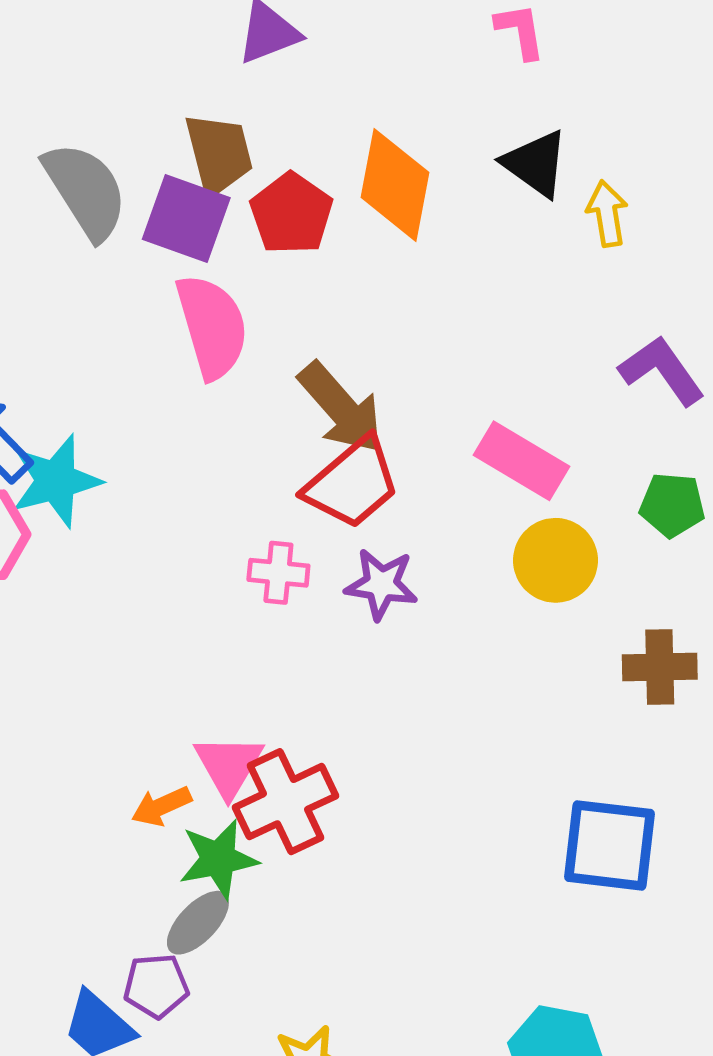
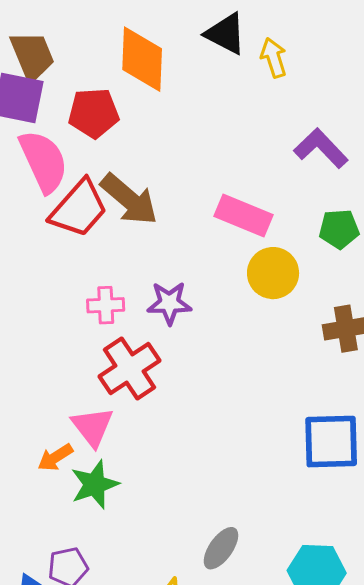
red pentagon: (291, 214) -> (94, 113), moved, turned -30
red trapezoid: (352, 483) -> (79, 209), moved
red cross: (285, 802) -> (130, 368), moved
gray ellipse: (198, 923) -> (221, 548), moved

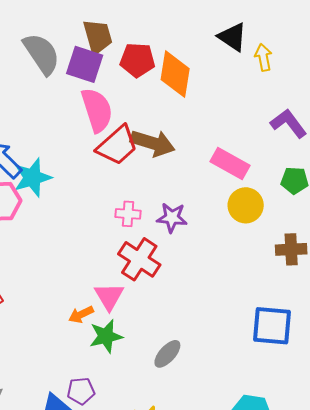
orange diamond: (142, 59) -> (175, 74), moved
red pentagon: (94, 113) -> (137, 60), moved
brown arrow: (129, 199) -> (153, 143), turned -30
red cross: (130, 368) -> (139, 259), turned -30
gray ellipse: (221, 548) -> (167, 354), moved

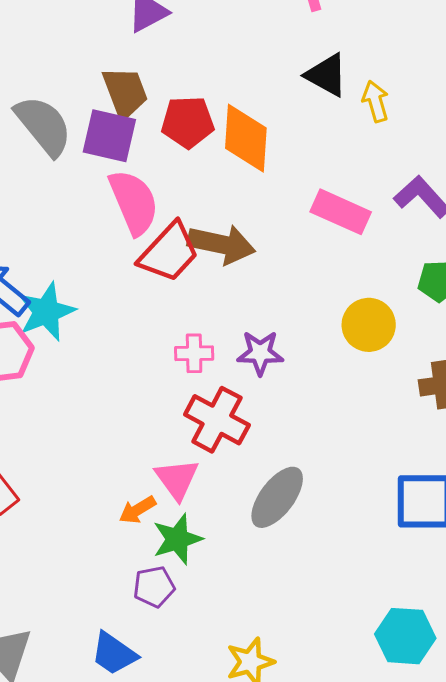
pink rectangle: (230, 163) -> (341, 212), moved
gray ellipse: (167, 354) -> (277, 497), moved, size x1.4
purple pentagon: (81, 391) -> (154, 587), moved

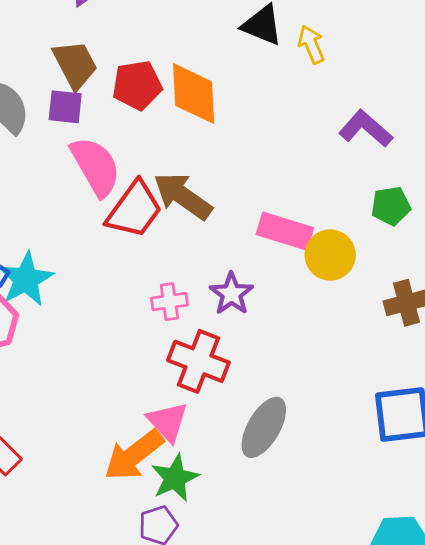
purple square: (109, 136) -> (65, 107), size x0.7
pink rectangle: (341, 212) -> (285, 231), moved
brown arrow: (222, 244) -> (183, 196), turned -150
purple star: (260, 353) -> (231, 294), turned -30
orange arrow: (137, 510) -> (134, 455), size x1.8

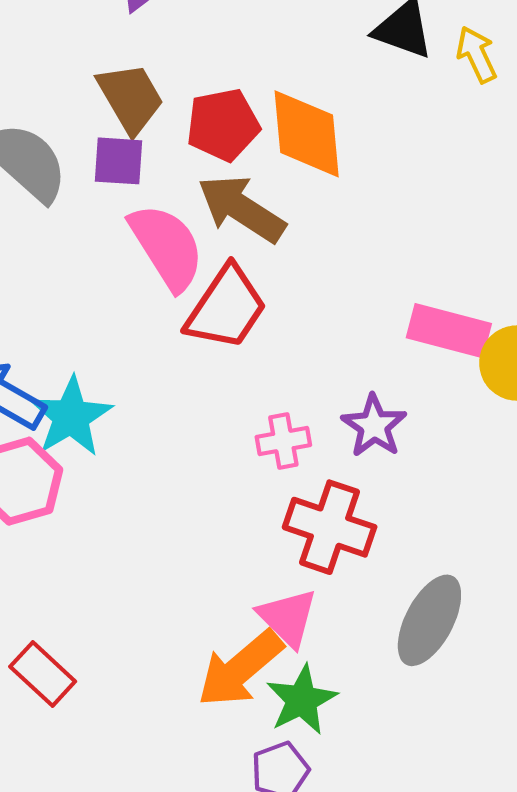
brown arrow: (183, 196) -> (241, 209), moved

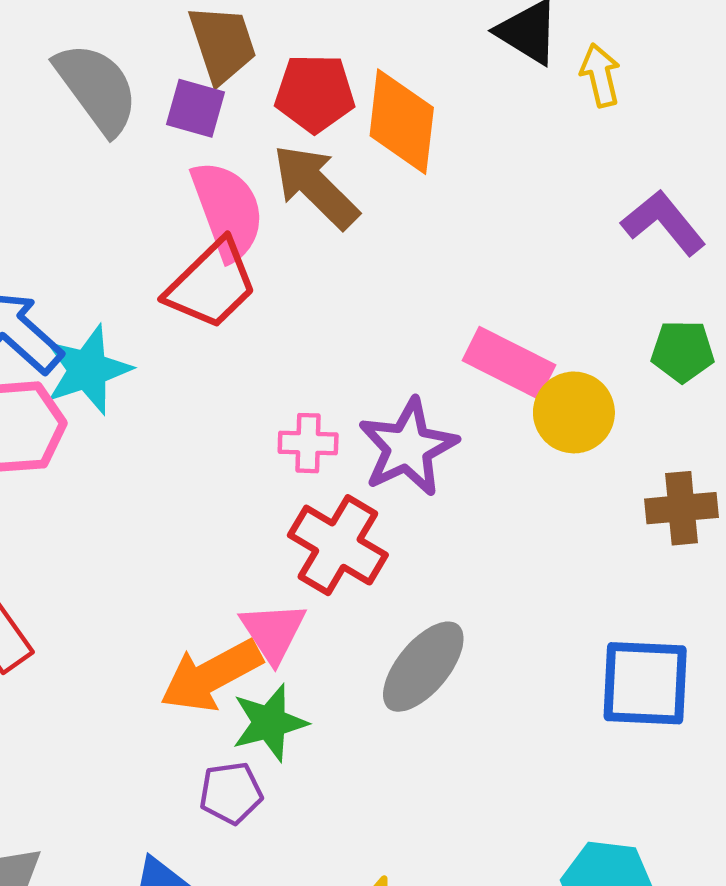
red trapezoid: (226, 308) -> (211, 284), moved
purple star: (374, 426) -> (408, 447), size x1.4

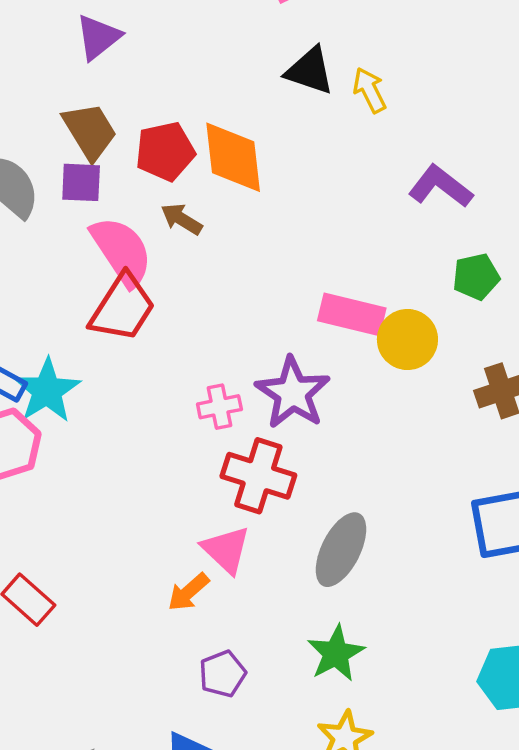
brown arrow: (316, 187) -> (182, 219), size x0.6
orange arrow: (211, 676) -> (188, 592), size x0.6
green star: (270, 723) -> (336, 653), moved

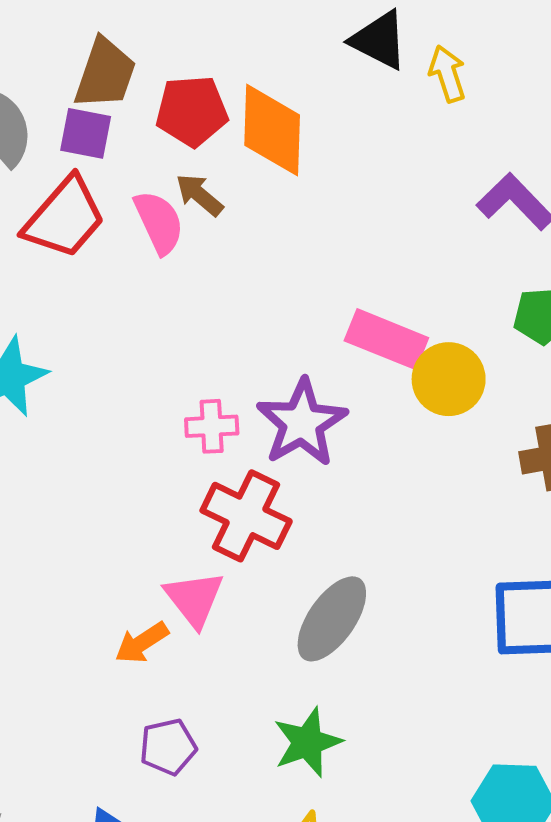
brown trapezoid: (90, 131) -> (105, 74), turned 42
pink semicircle: (122, 251) -> (159, 222), moved, size x0.7
red trapezoid: (122, 308) -> (65, 218), moved

